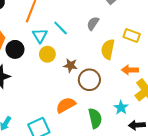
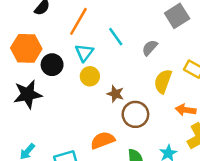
cyan line: (61, 28) -> (116, 37), moved

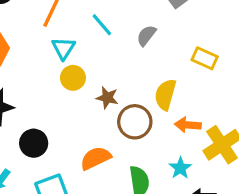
black circle: (52, 65) -> (34, 143), moved
yellow semicircle: (163, 81) -> (165, 95), moved
orange arrow: (186, 110) -> (188, 125), moved

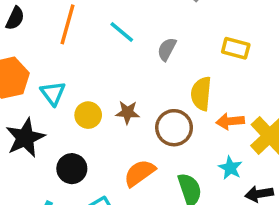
gray semicircle: (146, 35) -> (167, 49), moved
cyan triangle: (63, 48) -> (53, 93), moved
yellow circle: (73, 78) -> (88, 115), moved
brown star: (107, 98) -> (127, 112), moved

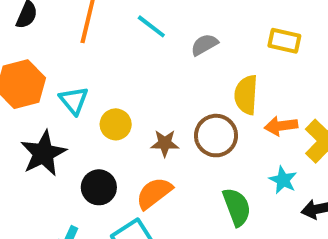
gray semicircle: (167, 49) -> (204, 45), turned 35
brown star: (127, 112) -> (165, 143), moved
orange semicircle: (140, 173) -> (154, 193), moved

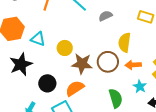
cyan triangle: (74, 100) -> (38, 39), turned -35
yellow circle: (116, 124) -> (65, 48), moved
orange arrow: (281, 126) -> (133, 65), moved
brown star: (165, 143) -> (82, 64), size x1.5

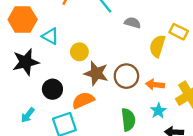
gray semicircle: (105, 16) -> (133, 23), turned 32
yellow semicircle: (124, 42) -> (157, 46), moved

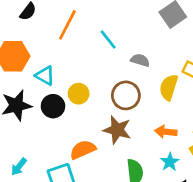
brown star: (96, 73) -> (117, 130), moved
brown circle: (126, 76) -> (126, 95), moved
black circle: (52, 89) -> (53, 106), moved

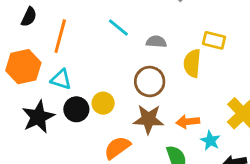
orange line: (67, 25) -> (60, 36), moved
yellow circle: (79, 94) -> (103, 103), moved
orange arrow: (166, 132) -> (188, 122), moved

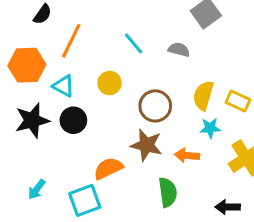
yellow rectangle: (214, 40) -> (238, 101), moved
gray semicircle: (156, 42) -> (179, 50), moved
yellow circle: (103, 103) -> (109, 83), moved
cyan star: (210, 141) -> (210, 128), moved, turned 30

